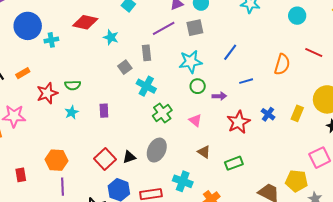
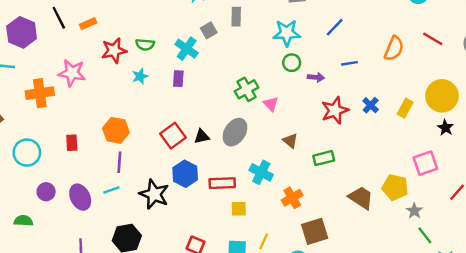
cyan cross: (146, 86) -> (187, 49), moved
pink triangle: (195, 120) -> (271, 104), moved

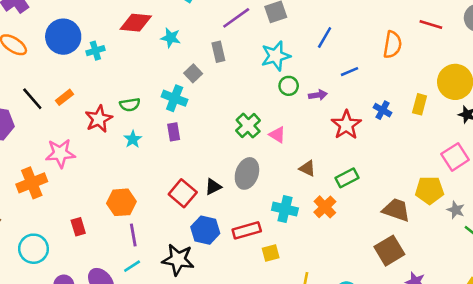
orange cross: (292, 198) -> (325, 207), moved
brown square: (315, 231) -> (389, 251), moved

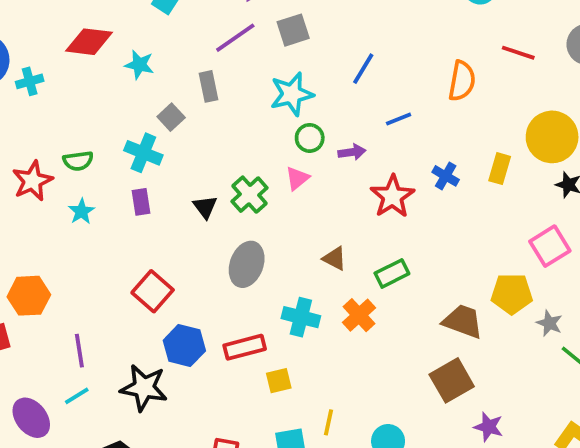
pink triangle: (277, 135) -> (297, 178), moved, turned 48
black triangle: (213, 187) -> (205, 207), moved, turned -42
orange hexagon: (121, 202) -> (29, 296), moved

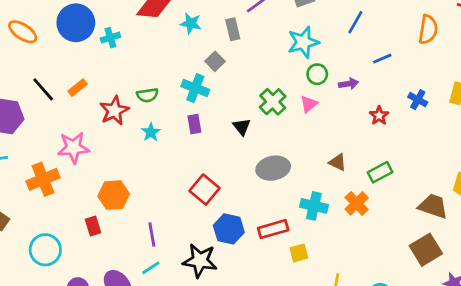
gray rectangle: (208, 86) -> (233, 29), moved
green cross: (249, 195) -> (273, 102), moved
red star: (392, 196) -> (379, 116), size x0.6
gray ellipse: (247, 264) -> (273, 168), turned 60

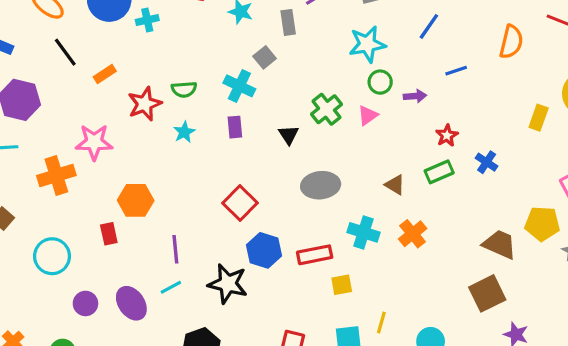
black line: (43, 89) -> (65, 52), moved
blue cross: (418, 100) -> (487, 162), moved
green rectangle: (380, 172) -> (439, 172), moved

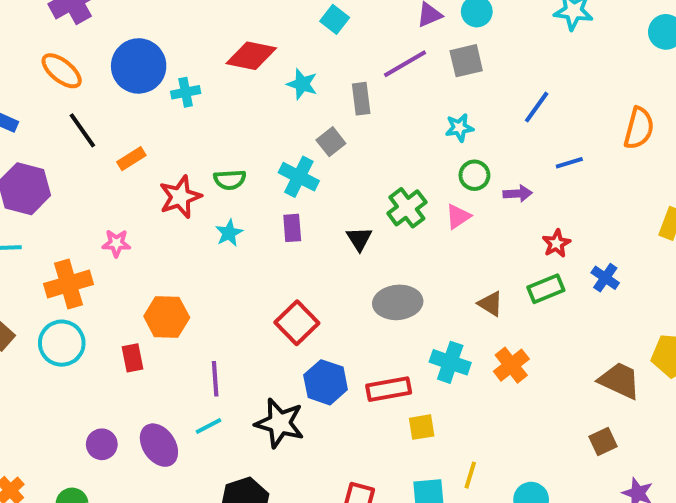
cyan star: (367, 44) -> (459, 128), size x0.6
pink star: (94, 142) -> (116, 243), size x0.6
cyan circle: (52, 256) -> (62, 343), moved
brown square: (487, 293) -> (603, 441), size x0.6

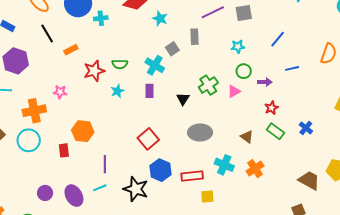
gray rectangle: (361, 99) -> (195, 37), moved
red star: (556, 243) -> (272, 108), moved
green rectangle: (546, 289) -> (275, 131), turned 54

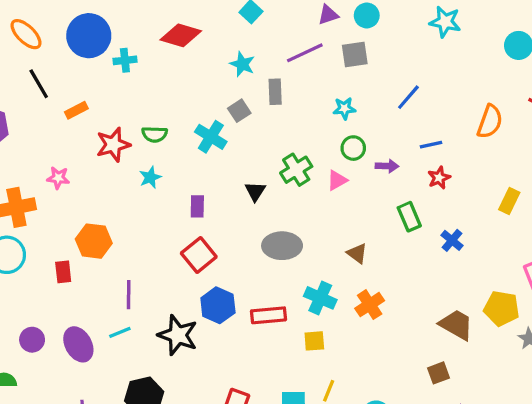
cyan star: (160, 18) -> (242, 64), moved
purple rectangle: (150, 91) -> (197, 206), moved
red star: (272, 108) -> (439, 178), moved
green rectangle: (275, 131) -> (409, 217), moved, turned 30
yellow square: (207, 196) -> (314, 341), moved

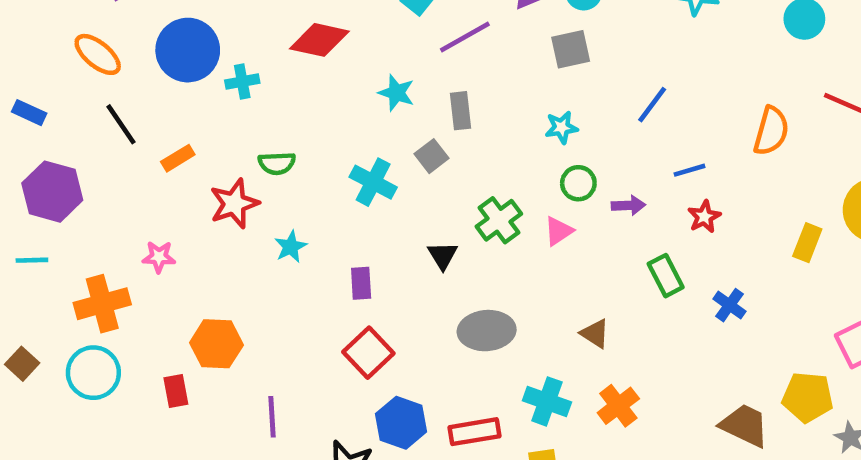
purple line: (305, 53) -> (465, 37), moved
cyan star: (242, 64) -> (396, 93), moved
gray square: (239, 111) -> (432, 156), moved
green semicircle: (155, 134) -> (277, 163), moved

